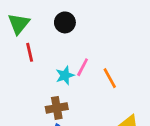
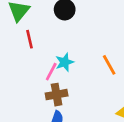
pink line: (83, 67) -> (51, 72), moved

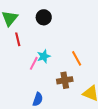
brown cross: (57, 95) -> (65, 80), moved

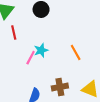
brown cross: (65, 80) -> (60, 87), moved

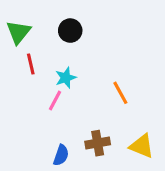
cyan star: (41, 50) -> (66, 78), moved

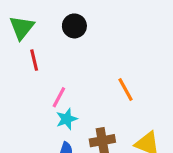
cyan star: (66, 78) -> (67, 119), moved

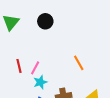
red line: (34, 60) -> (19, 66), moved

